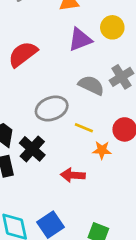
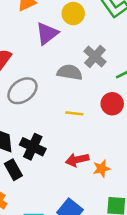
gray ellipse: (52, 108) -> (22, 91), moved
orange star: (102, 150) -> (102, 169), moved

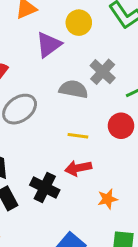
black cross: (33, 147) -> (45, 187), moved
red arrow: (77, 160) -> (78, 168), moved

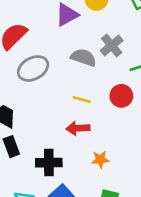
black cross: (45, 187) -> (49, 163), moved, turned -35

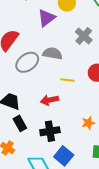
gray semicircle: (83, 57) -> (52, 53), moved
red arrow: (78, 128) -> (50, 100), moved

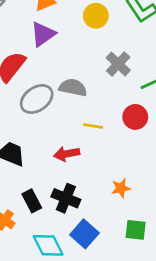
purple triangle: (46, 18) -> (43, 34), moved
black rectangle: (20, 123) -> (32, 201), moved
black cross: (50, 131) -> (66, 198), turned 30

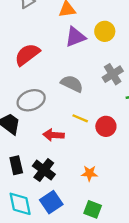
purple triangle: (43, 34) -> (75, 37), moved
gray ellipse: (37, 99) -> (31, 100), moved
red circle: (135, 117) -> (106, 126), moved

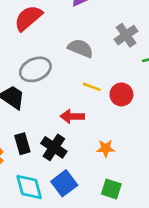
red arrow: (53, 135) -> (72, 116), moved

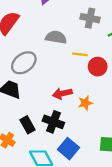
gray cross: (126, 35) -> (90, 18), turned -30
yellow line: (92, 87) -> (80, 54), moved
orange star: (106, 148) -> (85, 103), moved

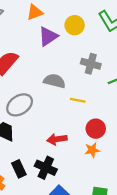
red circle: (98, 67) -> (96, 129), moved
orange star: (85, 103) -> (92, 150), moved

